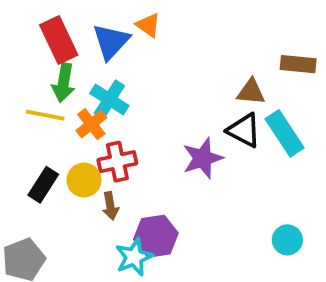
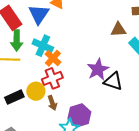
orange cross: (91, 124) -> (53, 58), moved
black triangle: (244, 130) -> (113, 81), moved
black rectangle: (43, 185) -> (14, 97), turned 42

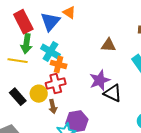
brown triangle: (118, 30) -> (108, 45), moved
orange cross: (53, 58) -> (59, 64), turned -35
black rectangle: (14, 97) -> (18, 97), turned 66

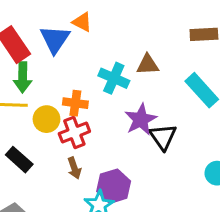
cyan cross: (50, 52) -> (114, 78), moved
black triangle: (113, 93) -> (163, 137), turned 36
yellow circle: (39, 94) -> (47, 119), moved

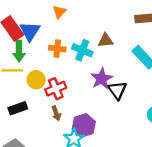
orange triangle: (82, 22) -> (59, 12), turned 48
blue triangle: (55, 39) -> (30, 31), moved
orange cross: (75, 103) -> (57, 49), moved
black rectangle: (19, 160) -> (18, 108), turned -60

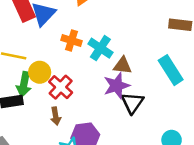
brown triangle: (106, 40) -> (123, 66), moved
green arrow: (19, 51) -> (24, 84), moved
red cross: (56, 89) -> (61, 87), turned -36

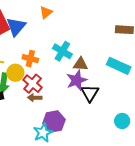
orange cross: (71, 41) -> (30, 59), moved
cyan rectangle: (171, 70) -> (119, 66), turned -30
brown arrow: (56, 116) -> (35, 98), moved, turned 104

